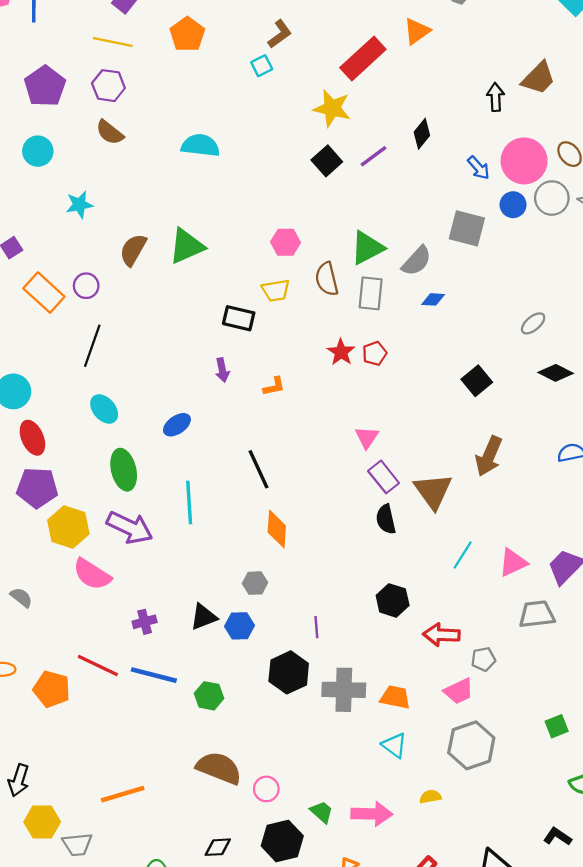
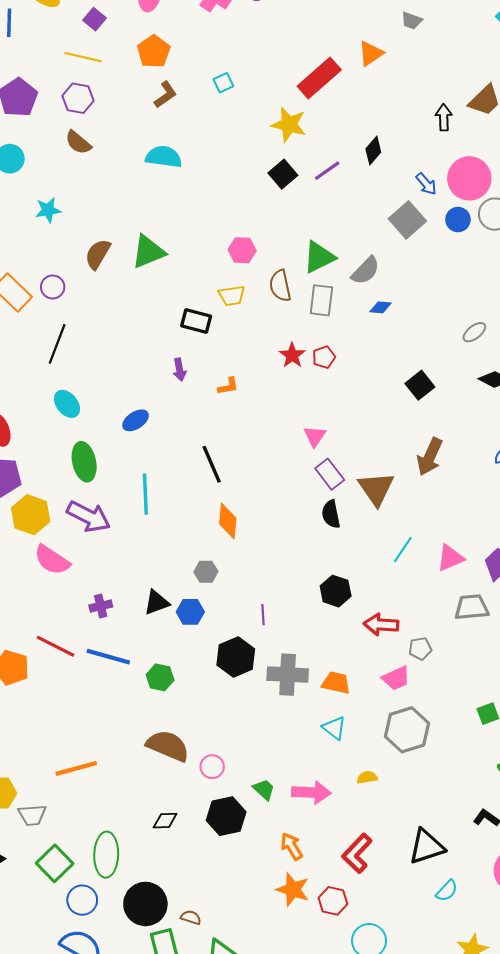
brown L-shape: (280, 34) -> (165, 95), moved
gray square: (467, 228) -> (407, 220), moved, turned 33

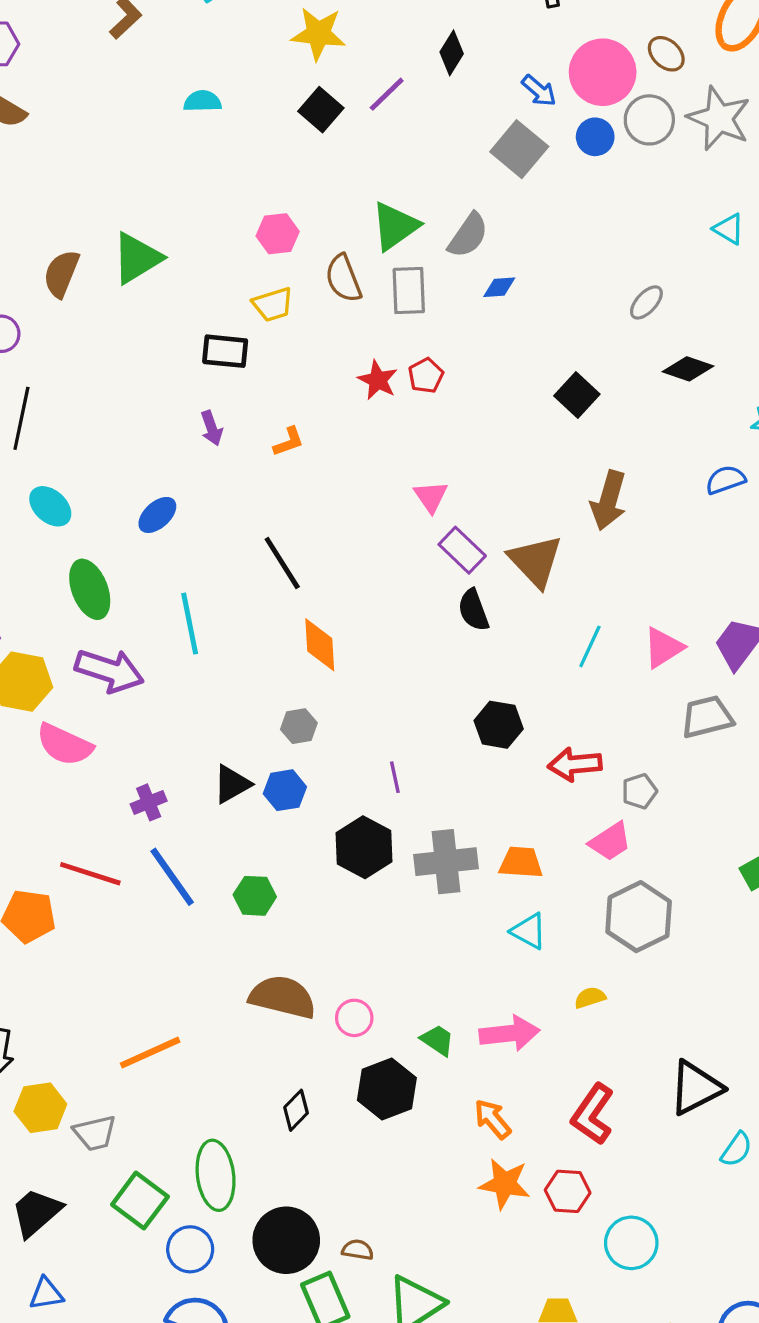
cyan semicircle: (164, 157) -> (203, 101), moved, size x0.7
blue line: (108, 657) -> (172, 877), turned 48
black diamond: (165, 821) -> (296, 1110), turned -35

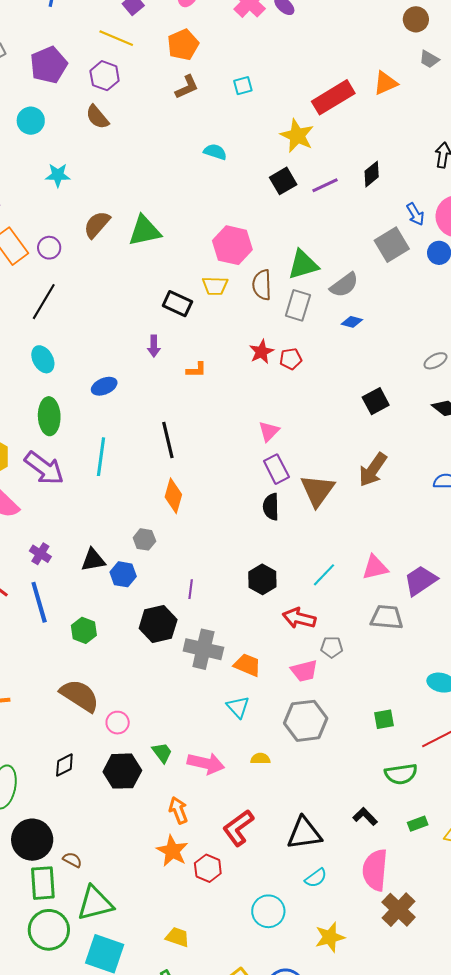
pink hexagon: (278, 234) -> (232, 245), size x1.5
cyan line: (590, 646) -> (324, 575), moved
purple cross: (149, 802) -> (40, 554), turned 35
cyan circle: (631, 1243) -> (268, 911), moved

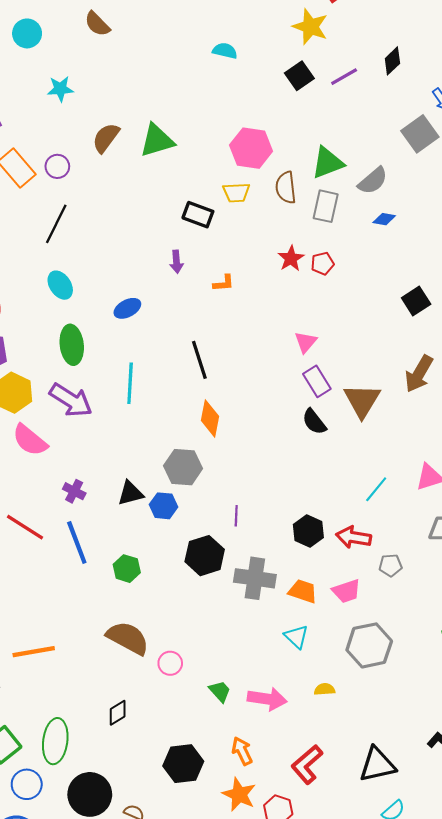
black semicircle: (271, 507) -> (314, 422), turned -32
gray hexagon: (144, 539) -> (183, 467), size x1.6
black hexagon: (262, 579) -> (308, 531), moved
pink trapezoid: (304, 671) -> (346, 591), moved
black hexagon: (122, 771) -> (183, 764), moved

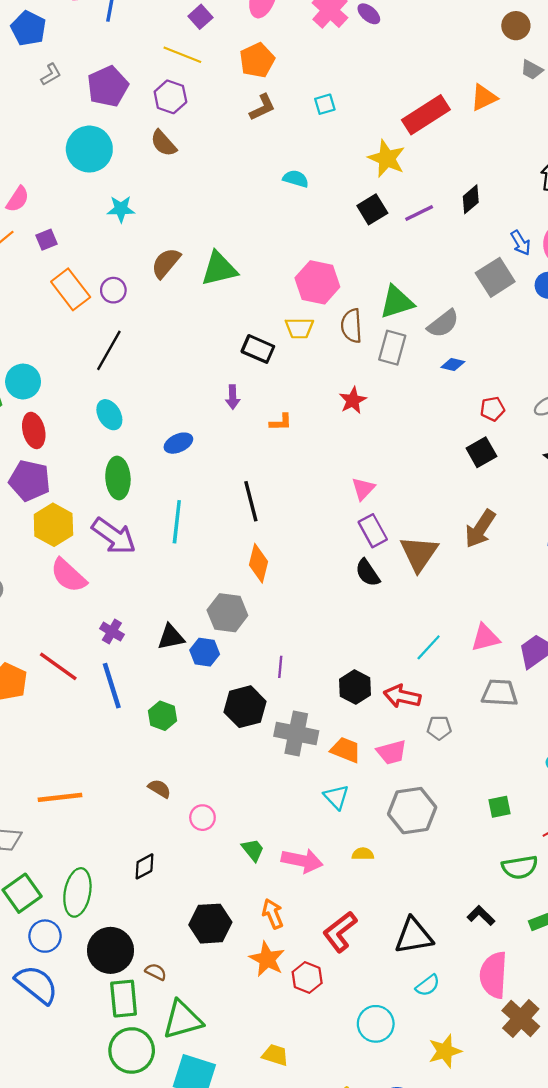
cyan circle: (27, 33) -> (89, 149), size x1.5
red pentagon: (322, 264) -> (492, 409), moved
brown semicircle: (128, 638) -> (159, 789), size x0.5

